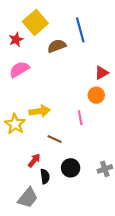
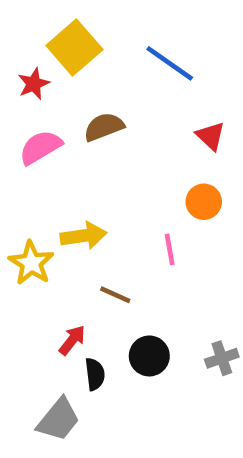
blue line: (80, 30) -> (170, 63), turned -40
brown semicircle: (57, 46) -> (104, 127), moved
red triangle: (102, 73) -> (211, 136), moved, turned -48

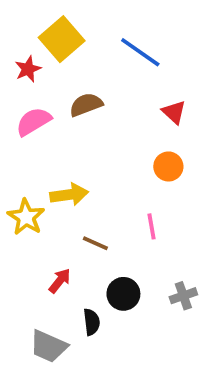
pink line: (170, 249) -> (152, 226), moved
black semicircle: (95, 374) -> (92, 322), moved
gray trapezoid: (59, 419) -> (49, 346), turned 75

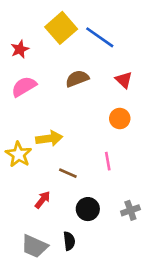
yellow square: (62, 39) -> (61, 28), moved
brown semicircle: (86, 105) -> (77, 79), moved
black semicircle: (92, 322) -> (69, 241), moved

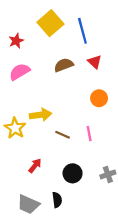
blue line: (100, 37) -> (82, 31), turned 40
red triangle: (124, 80) -> (95, 62), moved
brown line: (68, 173) -> (63, 135), moved

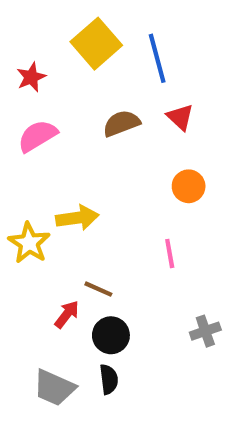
brown line: (63, 135) -> (98, 289), moved
black circle: (73, 173) -> (111, 335), moved

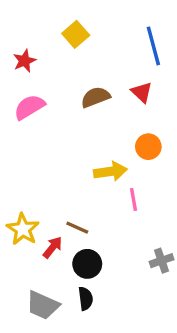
yellow square: (96, 44) -> (76, 34), size x0.7
blue line: (157, 58) -> (153, 46), moved
yellow arrow: (77, 218) -> (110, 171), moved
yellow star: (29, 243) -> (23, 229), moved

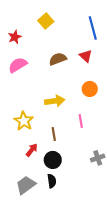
yellow arrow: (110, 171) -> (55, 101), moved
brown line: (77, 228) -> (54, 134), moved, turned 56
yellow star: (23, 229) -> (24, 121), moved
gray trapezoid: (43, 305) -> (26, 185), turned 120

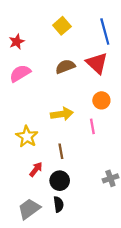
yellow square: (46, 21) -> (62, 26), moved
red triangle: (86, 56) -> (97, 63), size x1.5
pink line: (81, 121) -> (92, 126), moved

